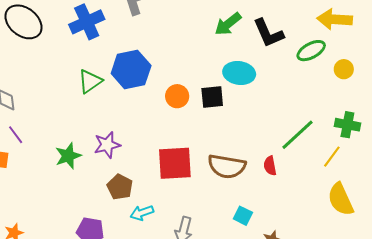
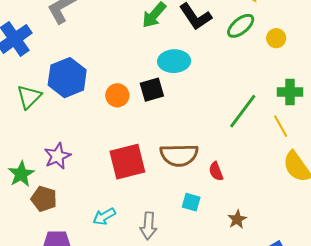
yellow line: (332, 157) -> (281, 126), turned -55
red semicircle: (270, 166) -> (216, 171), moved
brown pentagon: (120, 187) -> (44, 199), moved
cyan square: (243, 216) -> (191, 202), moved

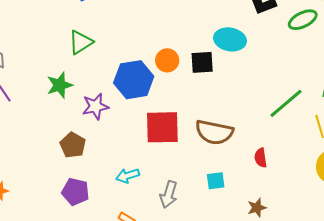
blue hexagon: (67, 78) -> (134, 80), moved
red semicircle: (216, 171) -> (261, 158), moved
green star: (21, 174) -> (60, 85), moved
cyan square: (191, 202) -> (216, 181), turned -36

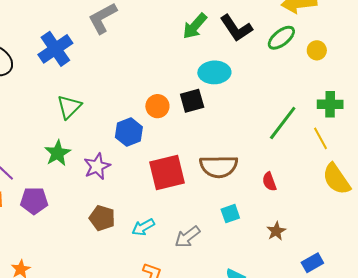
blue hexagon: (134, 80) -> (129, 132), size x0.7
brown pentagon: (73, 145) -> (102, 218), moved
purple pentagon: (75, 192) -> (34, 201), moved
gray arrow: (169, 194) -> (187, 237), turned 48

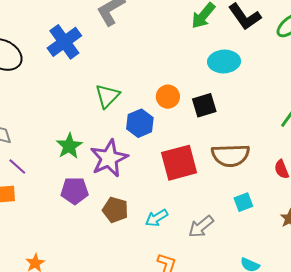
black square: (192, 101) -> (204, 105), moved
green triangle: (69, 107) -> (107, 96), moved
purple star: (97, 166) -> (109, 158), size x1.4
purple pentagon: (34, 201) -> (75, 191), moved

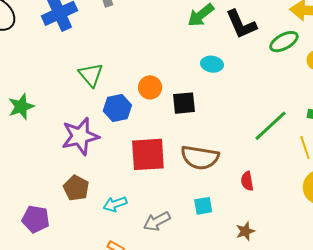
cyan ellipse: (224, 61) -> (212, 64), size x0.7
green triangle: (107, 96) -> (91, 75), turned -36
green star: (69, 146) -> (21, 107), moved
purple pentagon: (75, 191) -> (36, 219), moved

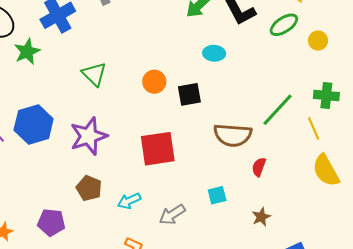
green star: (21, 107) -> (27, 52), moved
blue hexagon: (117, 108) -> (34, 125), moved, size x1.4
brown semicircle: (200, 157) -> (233, 135), moved
red semicircle: (247, 181) -> (259, 167), turned 36

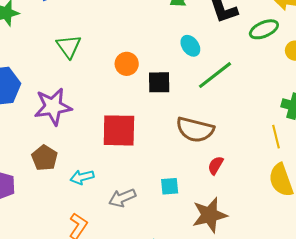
cyan ellipse: (214, 53) -> (190, 46), turned 40
green line: (277, 110) -> (215, 75), moved
brown star: (261, 217) -> (210, 215), size x1.8

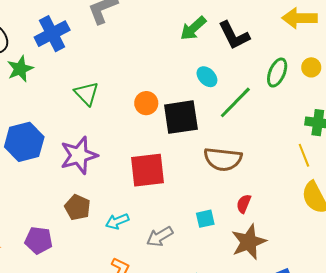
green ellipse: (264, 29) -> (277, 73), moved, turned -36
black square: (159, 82) -> (181, 117), size x1.5
red semicircle: (216, 165) -> (244, 204), moved

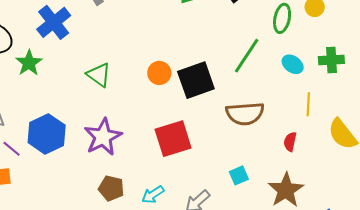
cyan ellipse: (207, 77) -> (293, 64), moved
yellow line: (304, 155) -> (308, 104), moved, turned 35
red semicircle: (244, 204) -> (290, 142), moved

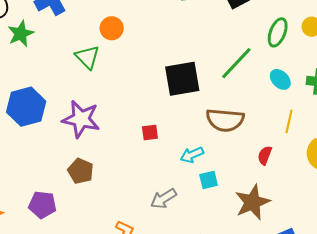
orange circle: (159, 73) -> (112, 28), moved
purple star: (103, 137) -> (81, 119), turned 30
red square: (173, 139) -> (150, 133), size x0.5
cyan arrow: (153, 195) -> (192, 155), moved

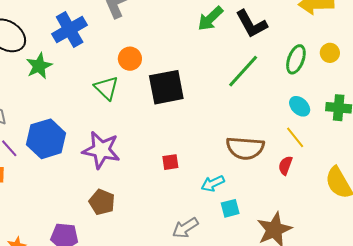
green line: (236, 63) -> (243, 71), moved
black square: (182, 79) -> (166, 87), moved
yellow line: (289, 121) -> (295, 137), moved, turned -50
red semicircle: (265, 155) -> (285, 165), moved

